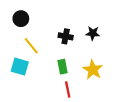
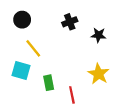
black cross: (66, 36) -> (70, 22), moved, turned -32
green rectangle: (63, 67) -> (49, 83), moved

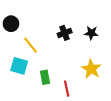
black circle: (22, 20) -> (11, 24), moved
black cross: (70, 22) -> (65, 33), moved

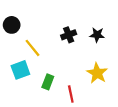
cyan square: (19, 66) -> (20, 70), turned -36
green rectangle: (45, 77) -> (48, 82), turned 32

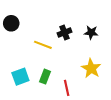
yellow line: (32, 48) -> (43, 45), moved, turned -30
cyan square: (20, 70) -> (20, 77), moved

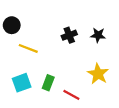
yellow line: (43, 45) -> (28, 48), moved
red line: (67, 88) -> (71, 95), turned -49

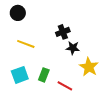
black circle: (12, 25) -> (18, 13), moved
black star: (98, 35) -> (73, 48), moved

